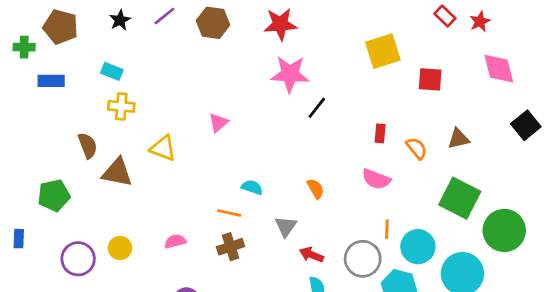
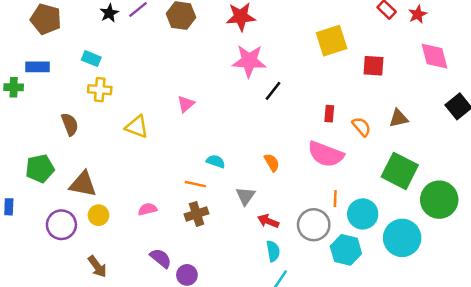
black star: (120, 20) -> (109, 13), moved
green cross: (24, 47) -> (14, 87), moved
brown triangle: (117, 172) -> (83, 184), moved
pink semicircle: (376, 179) -> (326, 154), size x1.4

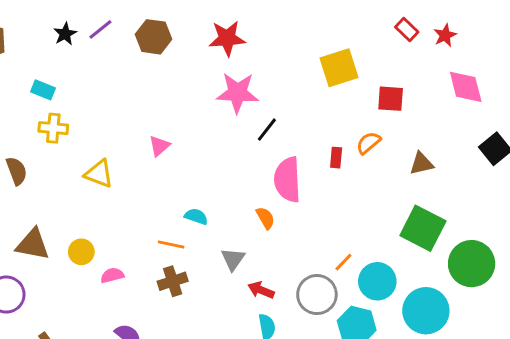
orange semicircle: (361, 127) -> (368, 143), moved, turned -90
pink semicircle: (326, 154) -> (287, 180), moved, turned 66
orange line: (335, 198) -> (343, 262), turned 42
yellow circle: (98, 215) -> (81, 252), moved

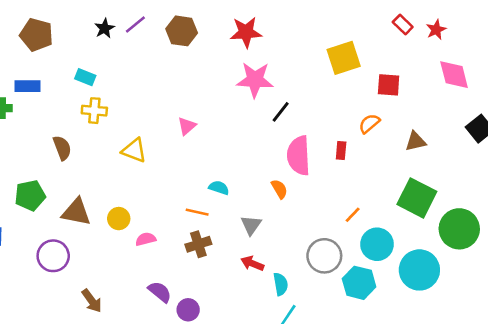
red rectangle: (336, 158) -> (341, 150), moved
orange line: (343, 262) -> (353, 215), moved
red arrow: (261, 290) -> (252, 264), moved

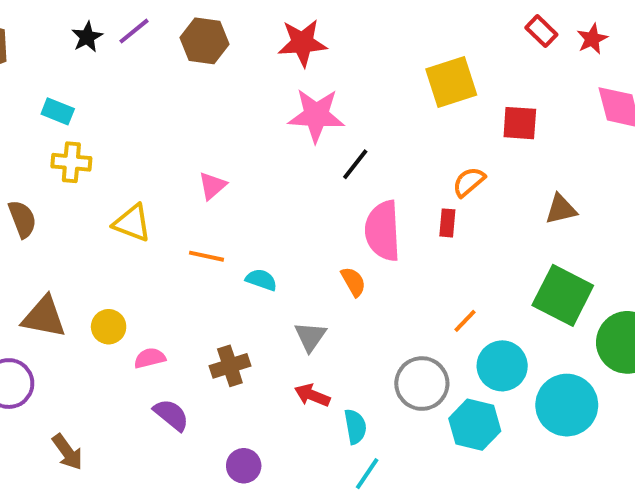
orange semicircle: (369, 123) -> (469, 182), moved
orange line: (197, 212) -> (206, 256), moved
purple semicircle: (160, 292) -> (171, 415), moved
purple circle: (188, 310) -> (244, 466), moved

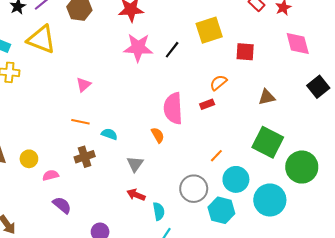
black line: (355, 164) -> (172, 50), moved
yellow triangle: (132, 223) -> (41, 39), moved, size x1.4
red rectangle: (447, 223) -> (207, 104), turned 64
brown cross: (230, 366) -> (85, 157), moved

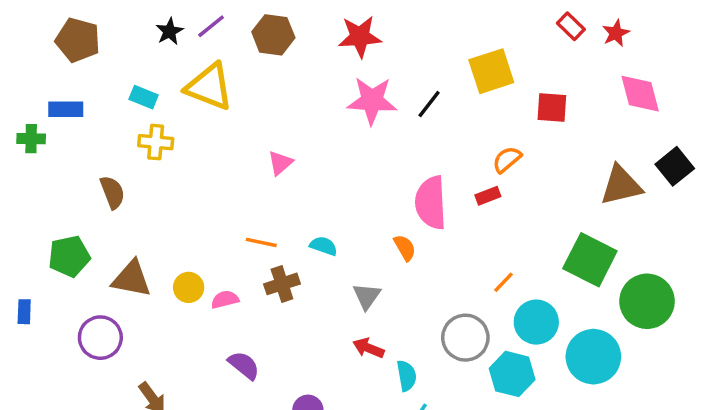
brown triangle: (267, 97) -> (621, 185), moved, size x1.5
orange line: (80, 122) -> (261, 242), moved
pink semicircle: (51, 175) -> (225, 300), moved

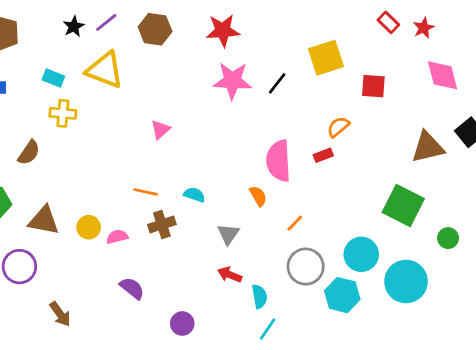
brown semicircle: (112, 192) -> (29, 153), turned 55
orange line: (503, 282) -> (295, 223), moved
green circle: (647, 301) -> (448, 238), size x0.5

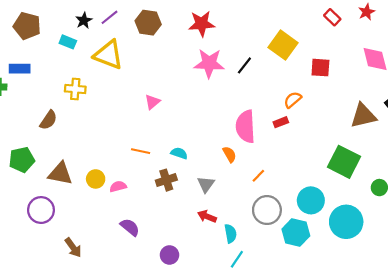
red star: (424, 28) -> (367, 12), moved
yellow square: (326, 58) -> (283, 45), turned -36
cyan rectangle: (53, 78) -> (68, 42), moved
brown cross: (162, 225) -> (166, 180), moved

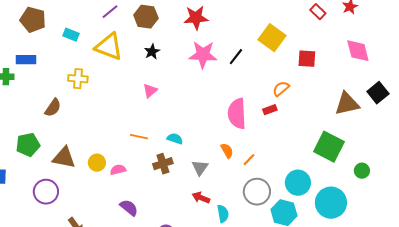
black star: (84, 20) -> (152, 52), moved
orange semicircle: (229, 154) -> (227, 151), moved

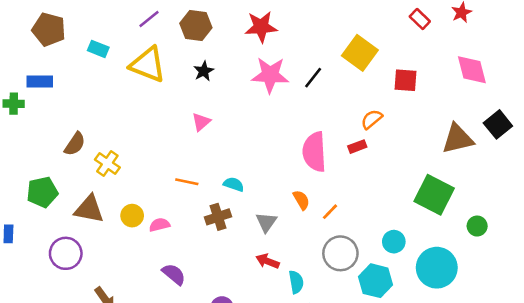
yellow cross: (78, 79) -> (107, 164), moved, turned 30
cyan circle: (298, 183) -> (394, 242), size x0.7

